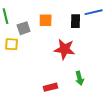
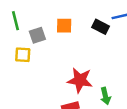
black rectangle: (76, 21) -> (101, 27), turned -64
red star: (65, 49) -> (80, 80), moved

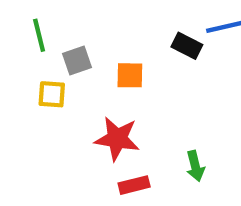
orange square: (64, 26) -> (130, 75), moved
red star: (80, 80) -> (117, 139), moved

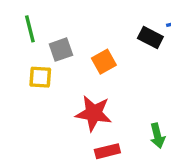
orange square: (130, 75) -> (104, 62), turned -30

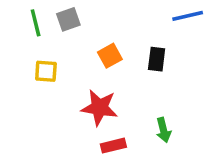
black rectangle: (150, 37) -> (157, 59), moved, turned 70
gray square: (61, 50) -> (68, 19), moved

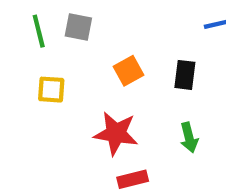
gray square: (68, 19) -> (78, 27), turned 30
green arrow: (163, 130) -> (189, 138), moved

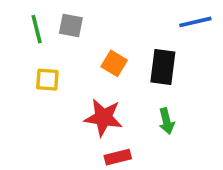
orange square: (128, 71) -> (114, 63), turned -30
black rectangle: (185, 75) -> (163, 67), size x1.4

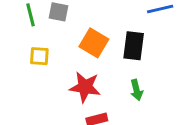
orange square: (114, 63) -> (94, 43), size x1.4

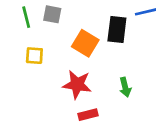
black rectangle: (134, 46) -> (117, 29), moved

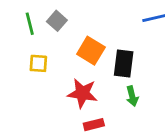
gray square: (52, 14) -> (57, 21), turned 30
black rectangle: (117, 29) -> (124, 63), moved

